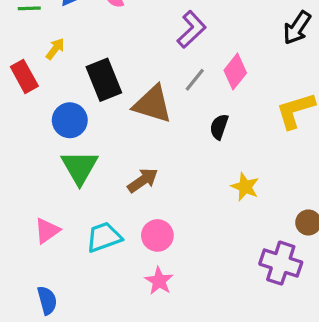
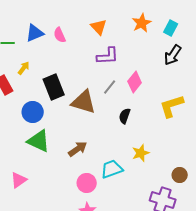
purple L-shape: (191, 29) -> (108, 56), turned 40
green triangle: (80, 167) -> (39, 141), turned -35
yellow star: (245, 187) -> (141, 153), turned 30
cyan trapezoid: (104, 237) -> (112, 169), moved

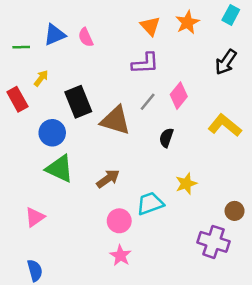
orange triangle: (99, 27) -> (150, 26), moved
cyan rectangle: (171, 28) -> (231, 15), moved
yellow L-shape: (172, 106) -> (225, 125), turned 56

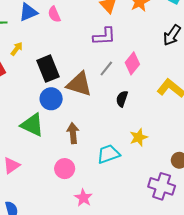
blue circle: (52, 133) -> (51, 99), moved
brown arrow: (108, 179) -> (73, 133), turned -60
pink circle: (119, 221) -> (65, 169), moved

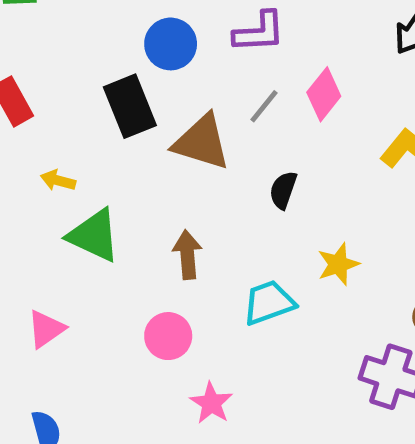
yellow arrow: (17, 49) -> (58, 180), moved, turned -112
blue circle: (51, 99) -> (171, 44), moved
black semicircle: (122, 99) -> (283, 190), moved

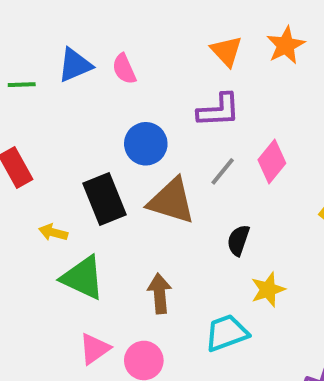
blue circle: (171, 44) -> (146, 144), moved
black rectangle: (130, 106) -> (104, 199), moved
yellow star: (338, 264) -> (268, 290), moved
pink triangle: (46, 329) -> (95, 349), moved

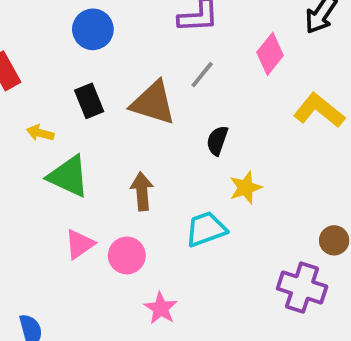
blue circle: (146, 144) -> (93, 29), moved
pink diamond: (272, 161) -> (270, 54), moved
black rectangle: (104, 199) -> (89, 101), size x0.7

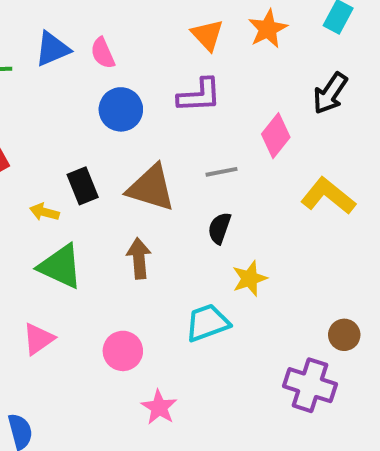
blue circle: (93, 29) -> (121, 109), moved
gray line: (202, 75) -> (221, 172), moved, turned 40
yellow arrow: (40, 133) -> (44, 212), moved
brown arrow: (142, 191) -> (139, 258), moved
pink triangle: (80, 244) -> (38, 339), moved

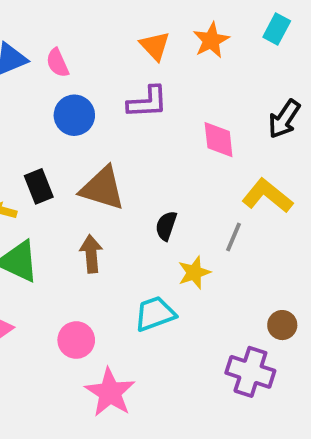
black arrow: (330, 93) -> (284, 119), moved
pink diamond: (276, 136) -> (219, 140), turned -45
gray line: (221, 172) -> (234, 237), moved, turned -56
pink star: (159, 407) -> (110, 392), size x1.5

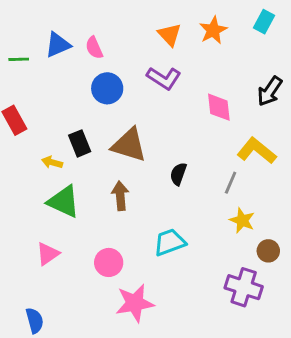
purple L-shape: (147, 102) -> (164, 78), turned 36
yellow star: (194, 273) -> (242, 220), moved, turned -30
pink star: (110, 392) -> (135, 303), turned 30

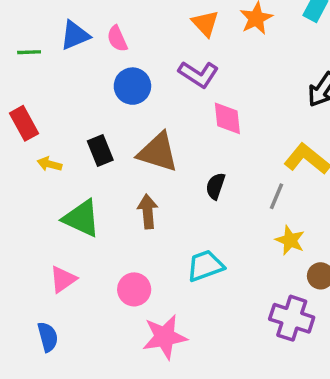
pink diamond: (219, 107) -> (227, 118), moved
yellow arrow: (52, 162) -> (49, 164), moved
blue semicircle: (35, 321) -> (48, 337), moved

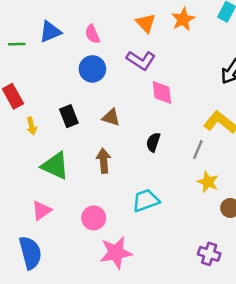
pink semicircle: (117, 39) -> (92, 34), moved
brown triangle: (158, 152) -> (111, 117), size x0.6
yellow arrow: (49, 164) -> (32, 126), turned -119
purple cross: (292, 318) -> (209, 254), moved, size x0.7
blue semicircle: (48, 337) -> (30, 253), size x1.5

